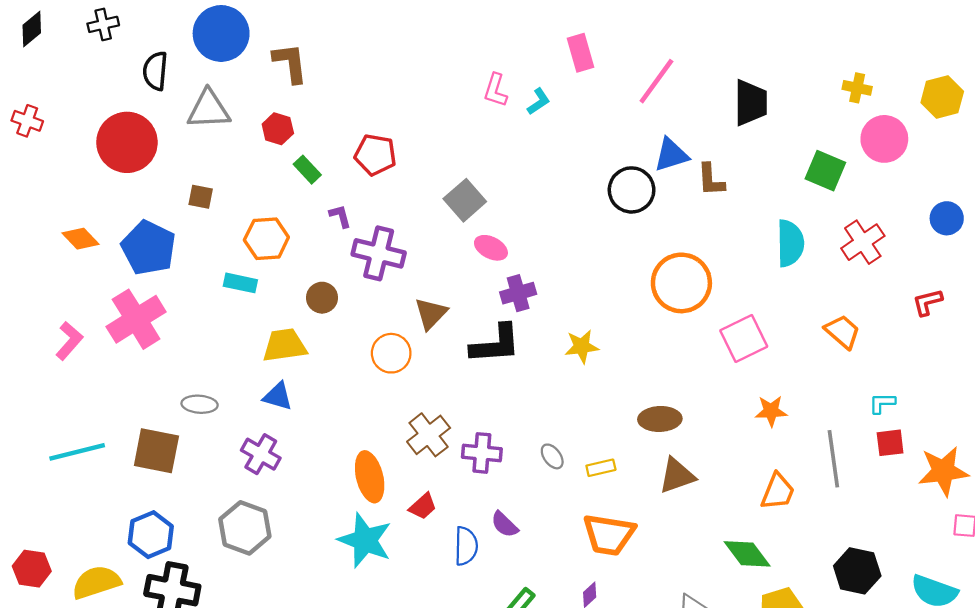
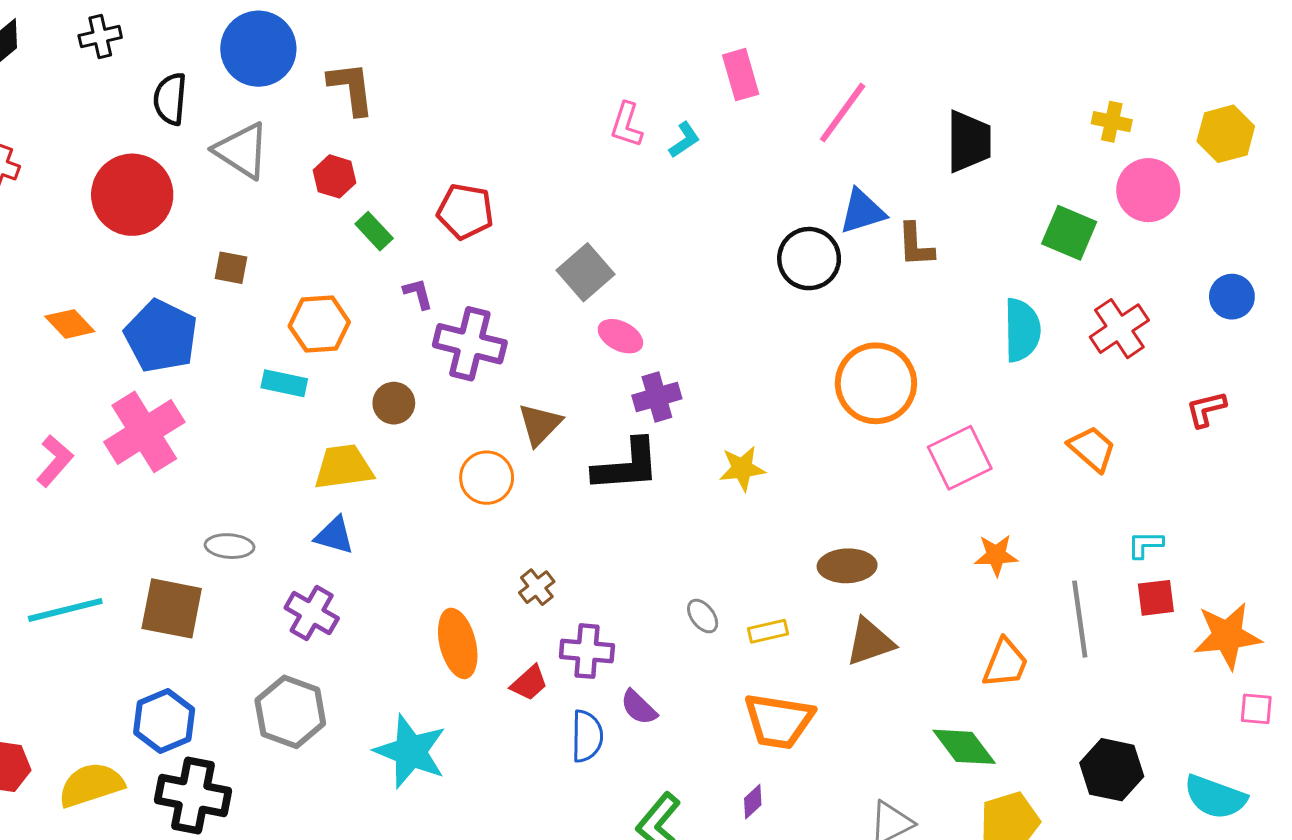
gray triangle: (209, 109) -> (242, 151), turned 36
brown cross: (429, 435) -> (537, 587), size x0.6
purple cross: (482, 453) -> (587, 651), moved
cyan star: (365, 540) -> (411, 751), moved

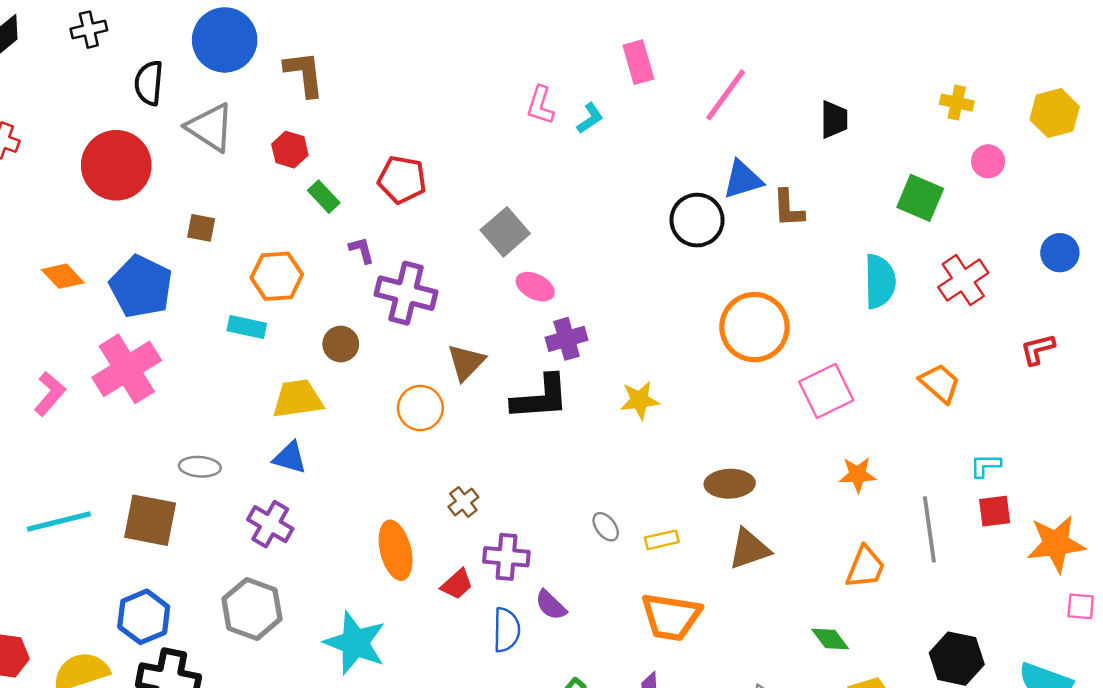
black trapezoid: (969, 141) -> (834, 120), size x0.7
pink circle: (1148, 190) -> (988, 161), size x0.6
green diamond: (964, 747) -> (830, 639), size x0.7

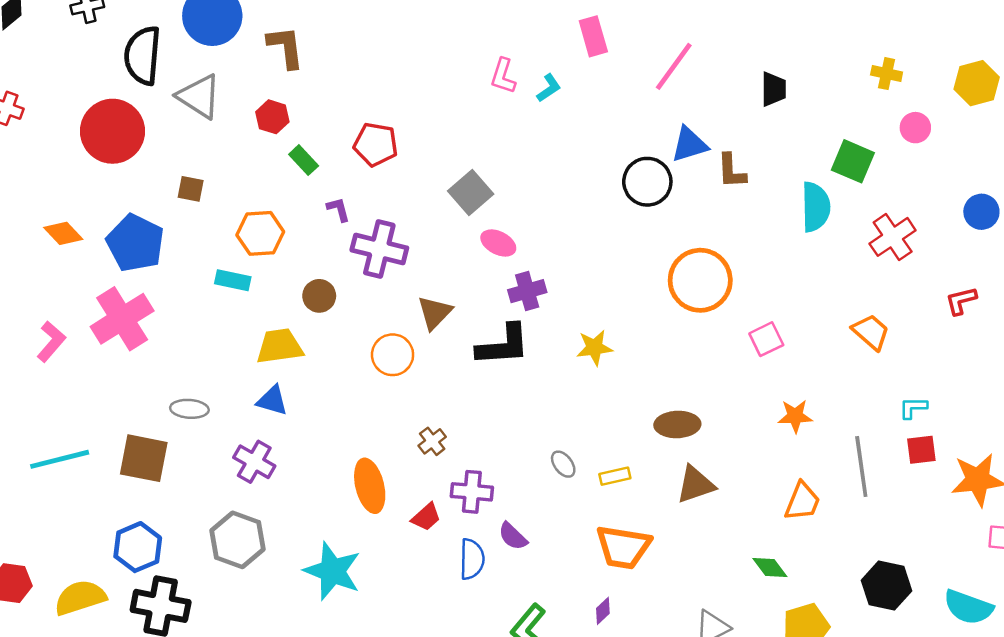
black semicircle: (149, 83) -> (143, 56), size x1.4
cyan semicircle: (880, 281) -> (816, 207), moved
pink square: (826, 391) -> (766, 339), size x0.7

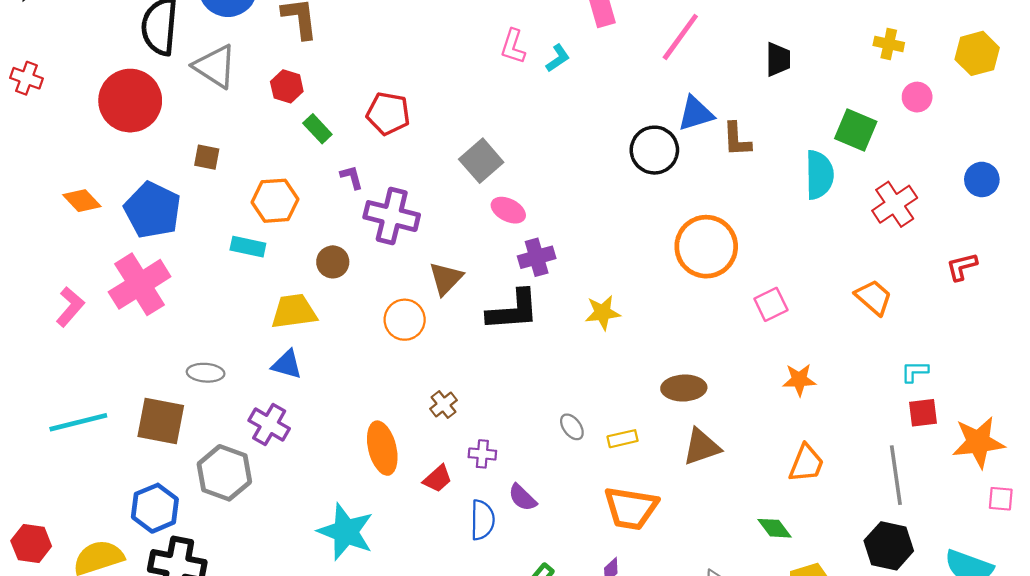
gray line: (861, 467) -> (896, 475), moved
purple cross: (472, 492) -> (482, 454), size x0.7
gray hexagon: (237, 540) -> (224, 473), moved

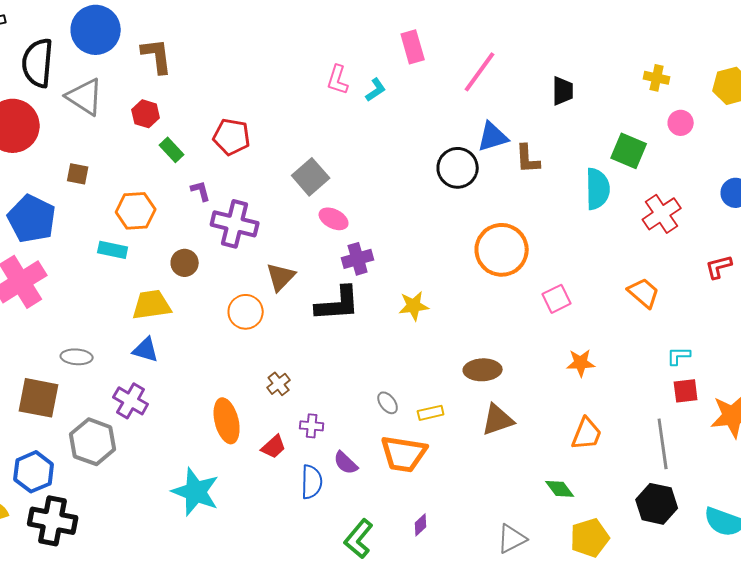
orange trapezoid: (631, 508) -> (404, 454), moved

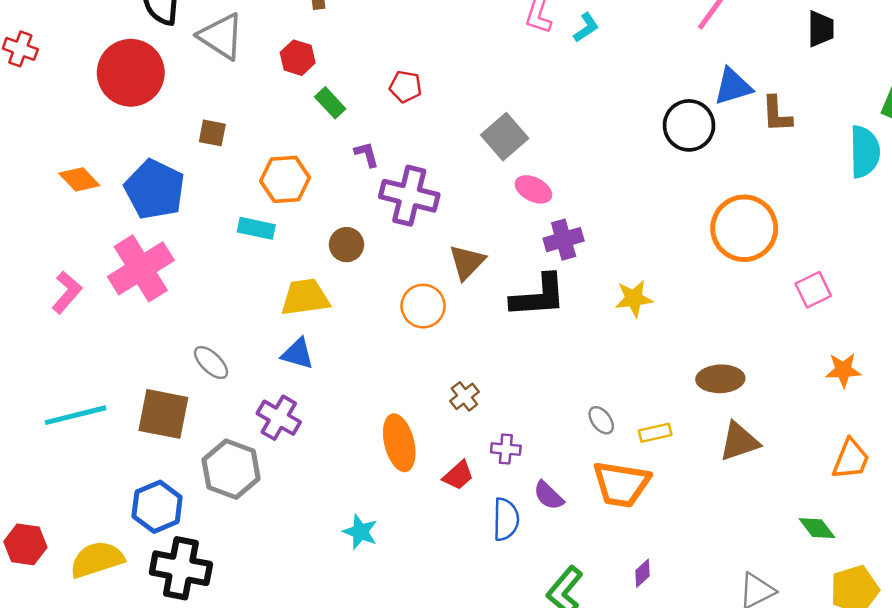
red pentagon: (232, 137) -> (405, 87), size x0.7
gray ellipse: (77, 357) -> (211, 363), turned 40
cyan star: (196, 492) -> (360, 532), size x0.6

